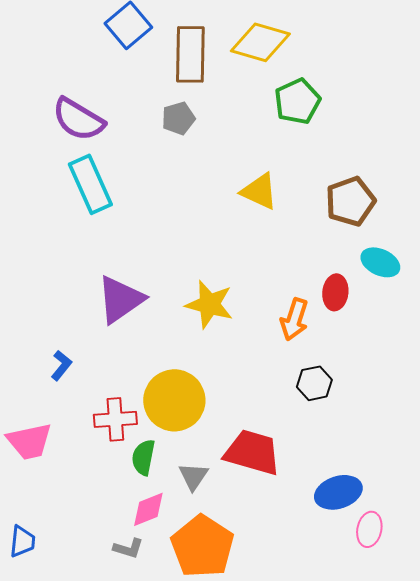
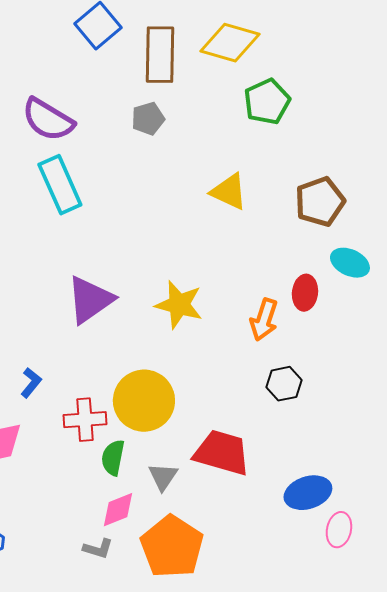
blue L-shape: (61, 365) -> (31, 383), moved

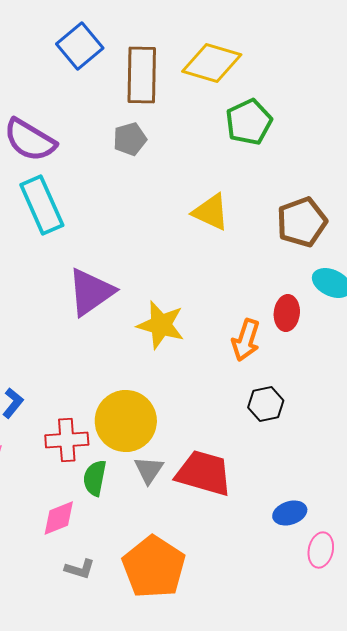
purple triangle: (90, 300) -> (91, 292), moved
gray triangle: (163, 477) -> (149, 470), moved
blue ellipse: (308, 493) -> (290, 513), size x0.7
pink diamond: (118, 510) -> (59, 518), moved

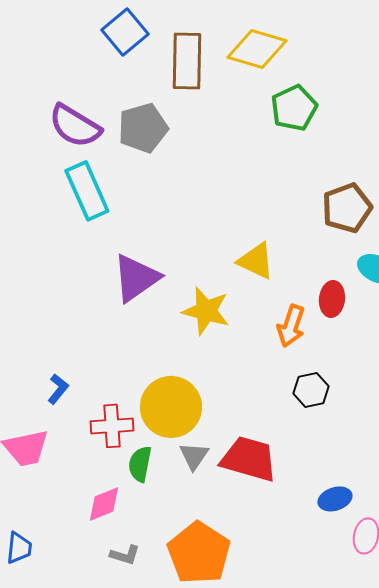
gray pentagon: (130, 139) -> (143, 128), moved, size x1.5
yellow triangle: (211, 212) -> (256, 261), moved

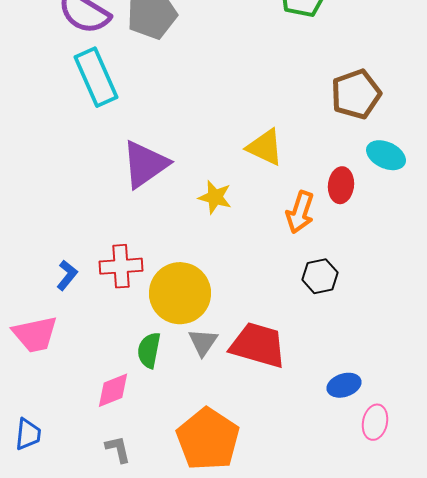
yellow star: (206, 311) -> (215, 197), size x0.7
red cross: (112, 426) -> (121, 266), moved
gray L-shape: (125, 555) -> (118, 449), moved, turned -120

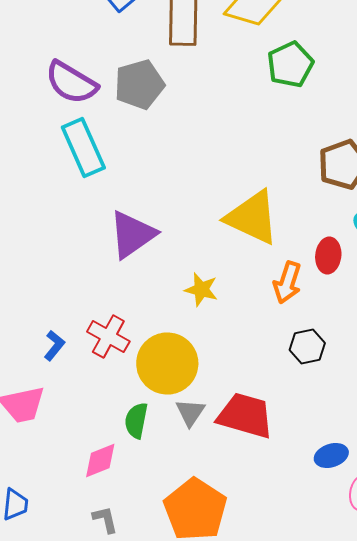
yellow triangle: (265, 147) -> (252, 218), size x1.5
yellow star: (215, 197) -> (201, 290), moved
red cross: (121, 266) -> (108, 336), turned 33

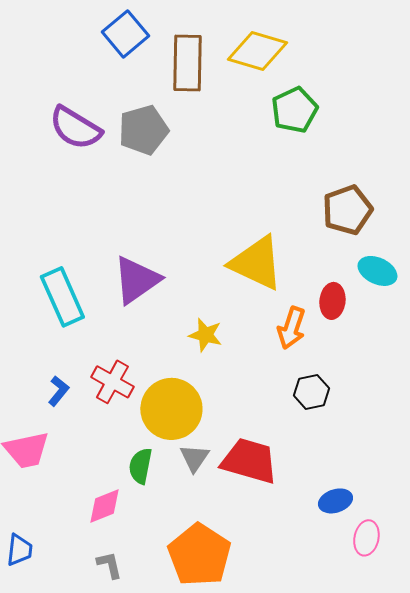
cyan rectangle: (83, 148) -> (62, 297), moved

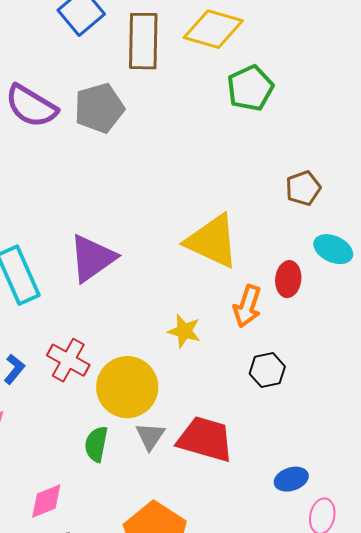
brown pentagon: (347, 210) -> (303, 188), size x0.7
yellow star: (205, 335) -> (184, 331), moved
pink diamond: (104, 506) -> (46, 501), moved

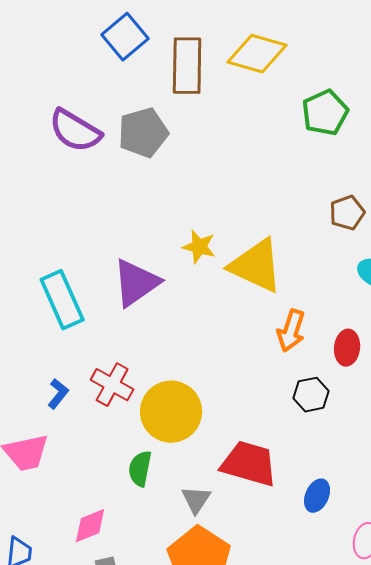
green pentagon: (250, 88) -> (325, 113), moved
red ellipse: (288, 279) -> (347, 348), moved
yellow star: (184, 331) -> (199, 247), moved
gray triangle: (150, 436) -> (196, 500), moved
blue ellipse: (291, 479) -> (317, 496), moved, turned -48

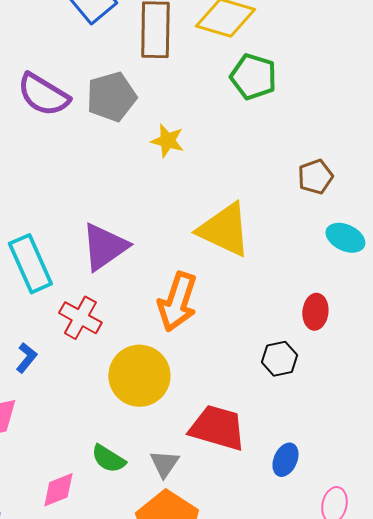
green pentagon: (325, 113) -> (253, 77), moved, turned -30
yellow star: (199, 247) -> (167, 141), moved
orange arrow: (291, 331) -> (177, 302), moved, size x1.4
red cross: (112, 385) -> (80, 318), moved
green semicircle: (140, 469) -> (108, 459), moved, turned -69

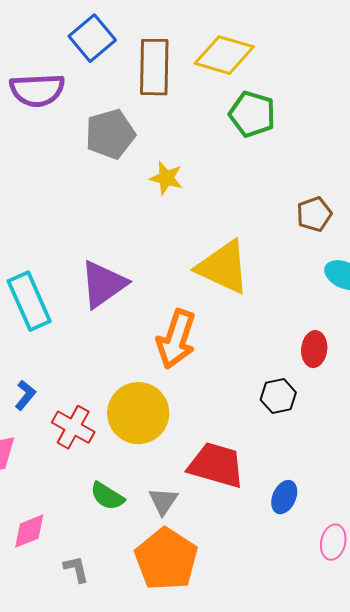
purple semicircle: (43, 95) -> (37, 90), moved, turned -34
red cross: (80, 318) -> (73, 427), moved
pink diamond: (58, 490) -> (29, 531), moved

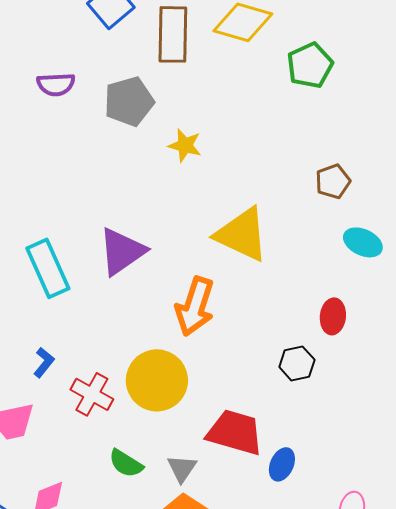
purple semicircle: (37, 90) -> (56, 84), moved, size x0.7
green pentagon: (252, 114) -> (310, 65), moved, turned 30
blue ellipse: (284, 497) -> (282, 464), moved

